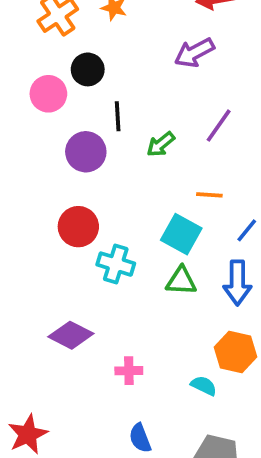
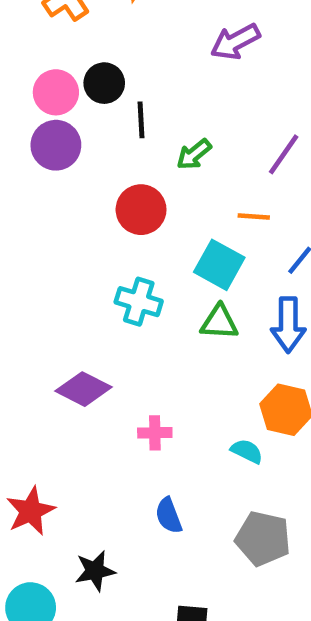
black circle: (88, 69) -> (104, 83), moved
purple line: (219, 126) -> (284, 154), moved
purple circle: (86, 152) -> (56, 145), moved
red circle: (78, 227) -> (141, 210), moved

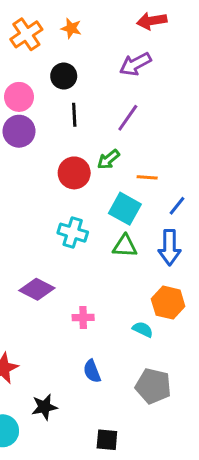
black circle: (104, 83) -> (64, 76), moved
green arrow: (194, 154) -> (108, 159), moved
purple line: (284, 154) -> (128, 118), moved

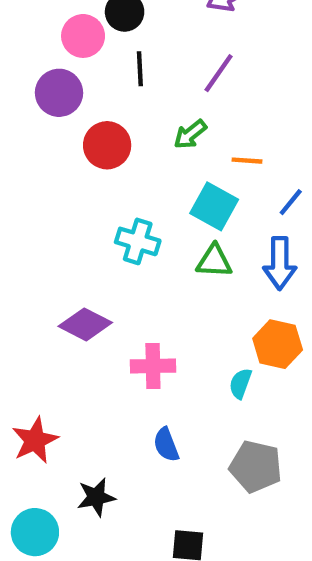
pink circle: (19, 97) -> (83, 36), moved
red circle: (74, 173) -> (107, 145), moved
pink cross: (83, 317) -> (153, 366), size x1.4
cyan semicircle: (143, 329) -> (240, 383), turned -96

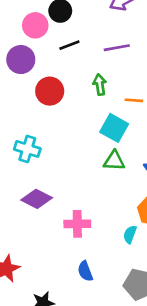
black line: (140, 69) -> (69, 45), turned 72
purple line: (219, 73) -> (117, 48), turned 45
green arrow: (190, 134) -> (100, 85), turned 120
cyan cross: (138, 241) -> (27, 149), moved

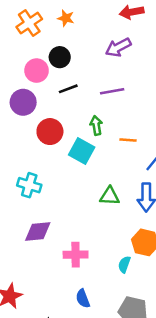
cyan square: (114, 128) -> (82, 151), moved
purple diamond: (37, 199) -> (38, 231), turned -32

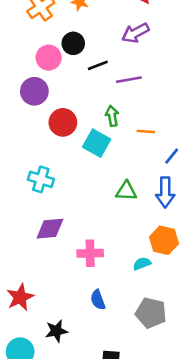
black line: (68, 89) -> (98, 65), moved
cyan semicircle: (124, 264) -> (142, 264), turned 49

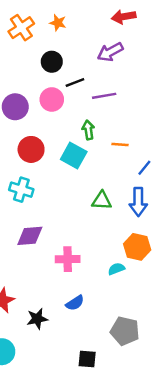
pink circle: (49, 58) -> (52, 99), moved
red circle: (63, 122) -> (31, 149), moved
blue semicircle: (98, 300) -> (75, 303), turned -102
gray pentagon: (151, 313) -> (125, 331), moved
black star: (56, 331) -> (37, 319), moved

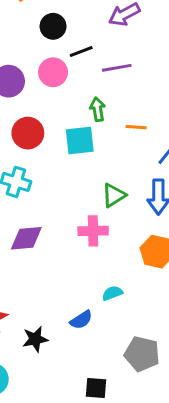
cyan square: (74, 156) -> (80, 140), turned -35
green triangle: (102, 201) -> (114, 195), turned -35
pink cross: (68, 259) -> (93, 231), moved
cyan semicircle: (116, 269) -> (112, 293), moved

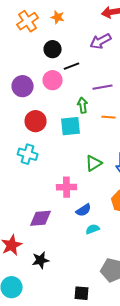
purple line: (117, 68) -> (103, 87), moved
pink cross: (93, 231) -> (67, 187), moved
purple diamond: (26, 238) -> (41, 218), moved
blue semicircle: (81, 320) -> (84, 210), moved

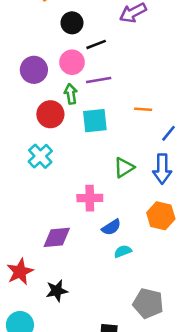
purple line: (103, 87) -> (99, 80), moved
green arrow: (83, 105) -> (71, 94), moved
cyan cross: (28, 154) -> (40, 156), turned 30

